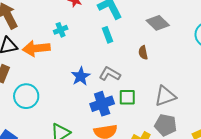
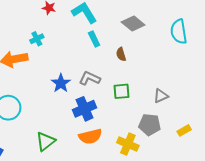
cyan rectangle: (108, 35) -> (94, 39), moved
gray triangle: (165, 96) -> (161, 96), moved, size x0.7
green square: (127, 97) -> (121, 91), moved

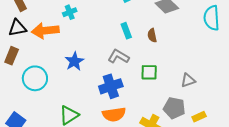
cyan rectangle: (94, 39) -> (126, 31), moved
blue star: (61, 83) -> (74, 61), moved
yellow rectangle: (184, 130) -> (199, 117), moved

